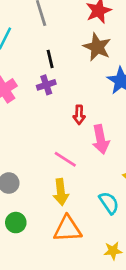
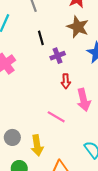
purple cross: (46, 85) -> (58, 56), moved
yellow arrow: (61, 192) -> (37, 145), moved

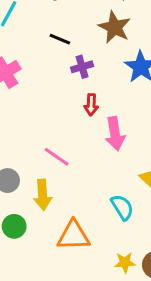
black line: (41, 38) -> (60, 39), turned -56
pink line: (56, 117) -> (57, 157), moved

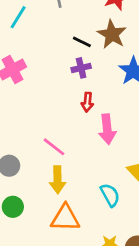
black line: (60, 39) -> (82, 42), moved
yellow arrow: (43, 195) -> (58, 180), moved

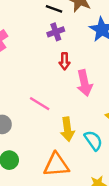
yellow arrow: (58, 180) -> (67, 129), moved

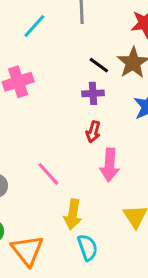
cyan semicircle: (93, 140) -> (88, 247), moved
orange triangle: (56, 165) -> (27, 250), moved, turned 40

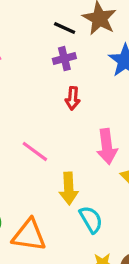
pink arrow: (110, 165) -> (107, 147), moved
orange triangle: (27, 250) -> (29, 235), turned -32

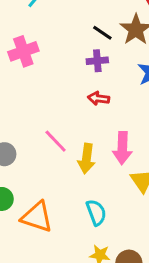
red arrow: (73, 98) -> (99, 98), turned 84
yellow arrow: (69, 188) -> (86, 159), moved

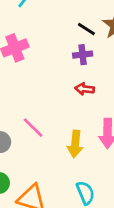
pink line: (56, 141) -> (33, 128), moved

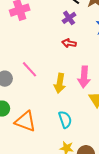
purple cross: (83, 55) -> (69, 18), turned -32

